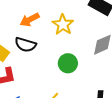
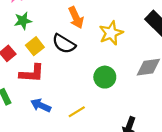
orange arrow: (30, 20) -> (76, 18), turned -102

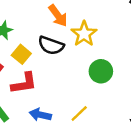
yellow star: (111, 33) -> (84, 34), moved

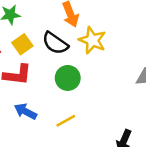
yellow star: (84, 34) -> (92, 40), turned -30
green circle: (101, 71) -> (68, 78), moved

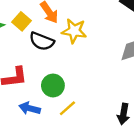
yellow square: (22, 44) -> (21, 21), moved
green circle: (68, 78) -> (53, 85), moved

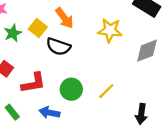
yellow star: (74, 31) -> (110, 30), moved
yellow line: (67, 108) -> (106, 91), moved

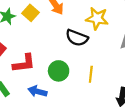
black semicircle: (58, 47) -> (77, 38), moved
yellow line: (106, 91) -> (91, 74), turned -42

